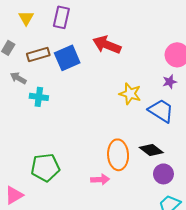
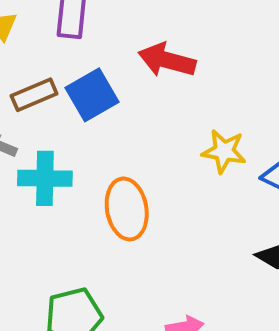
cyan cross: (39, 97) -> (45, 178), size x1.4
orange ellipse: (118, 155) -> (127, 209), moved

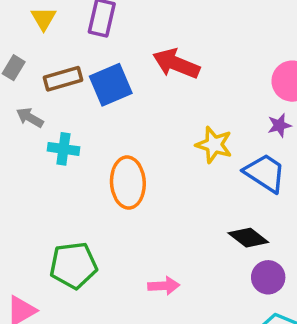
cyan cross: (45, 178) -> (63, 149), size x0.7

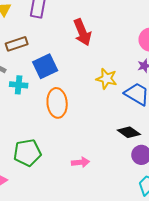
red arrow: (176, 64) -> (82, 32), turned -132
blue square: (111, 85) -> (45, 66), moved

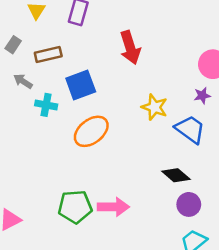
orange ellipse: (57, 103) -> (91, 131), turned 52
green pentagon: (27, 153) -> (75, 207), moved
pink arrow: (81, 162) -> (113, 207), size x1.4

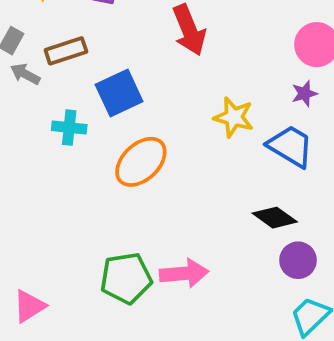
gray arrow: (23, 81) -> (25, 74), moved

